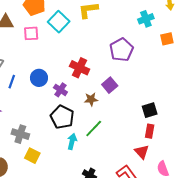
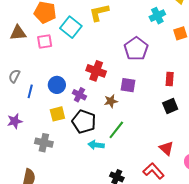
purple square: (110, 85) -> (128, 85), turned -35
red rectangle: (150, 131) -> (170, 79), moved
cyan arrow: (72, 141) -> (96, 145), turned -91
yellow square: (32, 156) -> (57, 114), moved, turned -35

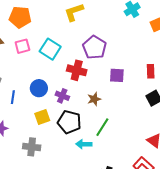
cyan square: (71, 27) -> (50, 49), moved
purple pentagon: (136, 49) -> (94, 47), moved
purple square: (128, 85) -> (117, 75), moved

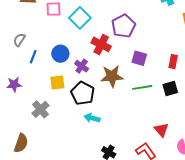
brown star: (94, 99) -> (112, 76), size x1.6
green line: (102, 127) -> (142, 87), moved, turned 36
gray cross: (32, 147) -> (40, 109), turned 30

